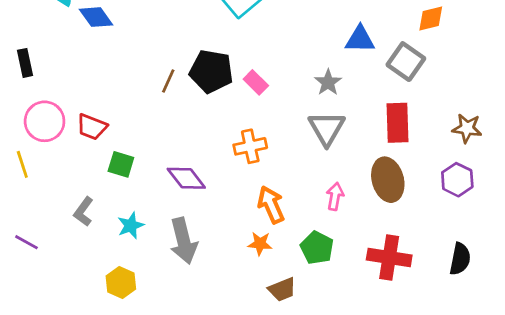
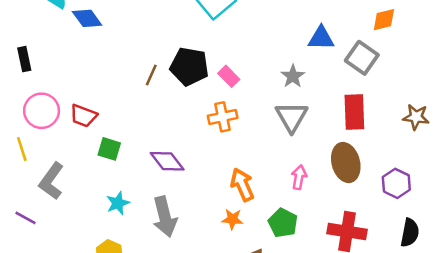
orange cross: (250, 146) -> (223, 117), moved
purple hexagon: (457, 180) -> (396, 183), moved
gray L-shape: (83, 212) -> (51, 181), moved, size x1.4

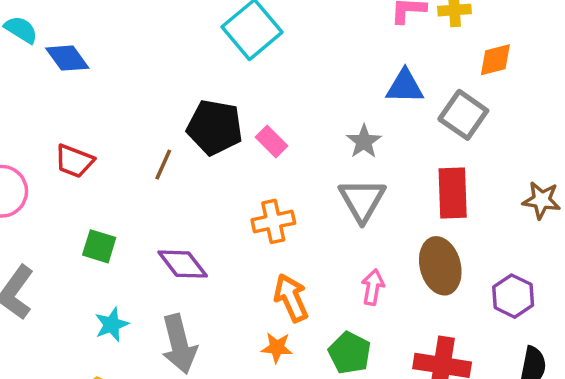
brown line: (151, 75) -> (163, 165), moved
red trapezoid: (83, 116) -> (74, 161), moved
orange cross: (223, 117) -> (273, 221), moved

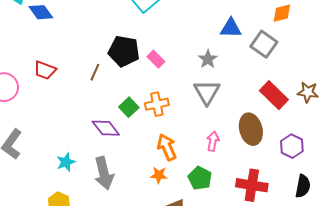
red rectangle: (453, 193) -> (274, 95), moved, turned -44
green square: (99, 246) -> (129, 107), moved, turned 30

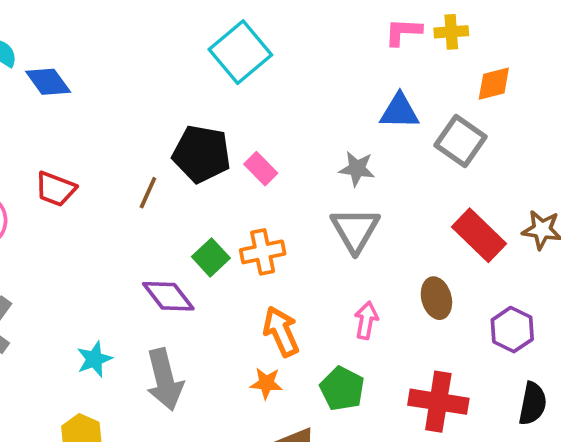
gray star: (208, 59) -> (357, 169), turned -30
brown ellipse: (251, 129) -> (436, 298), size x0.7

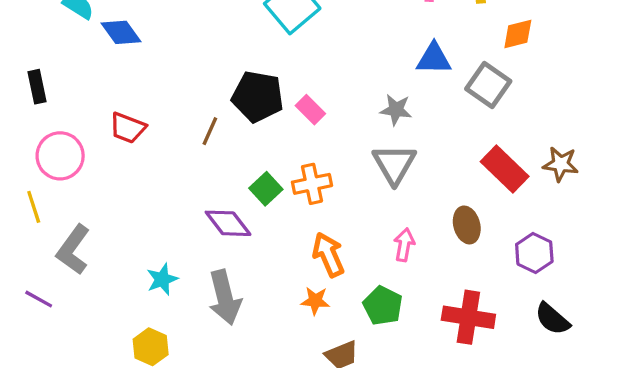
black semicircle: (533, 404) -> (552, 319), turned 120

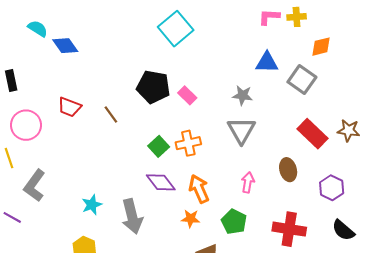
brown line: (210, 131) -> (111, 115), moved, turned -60
purple diamond: (228, 223) -> (161, 182), moved

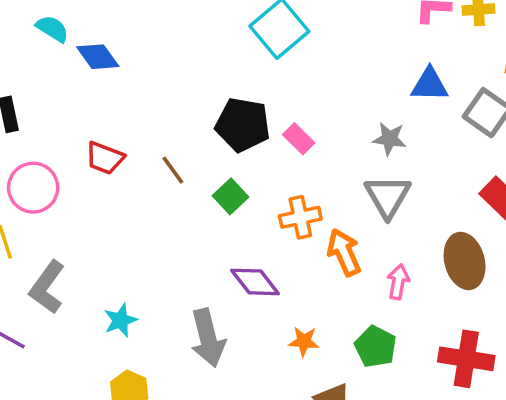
green square: (159, 146) -> (230, 196), moved
brown ellipse: (288, 170) -> (465, 261), size x1.4
orange arrow: (199, 189) -> (344, 252), moved
cyan star: (92, 205) -> (120, 320), moved

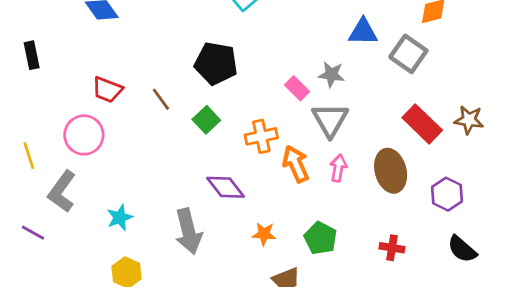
pink rectangle: (299, 139) -> (297, 88), moved
pink circle: (33, 188) -> (84, 135), moved
pink arrow: (398, 282) -> (338, 168), moved
red cross: (466, 359) -> (392, 248), size x0.6

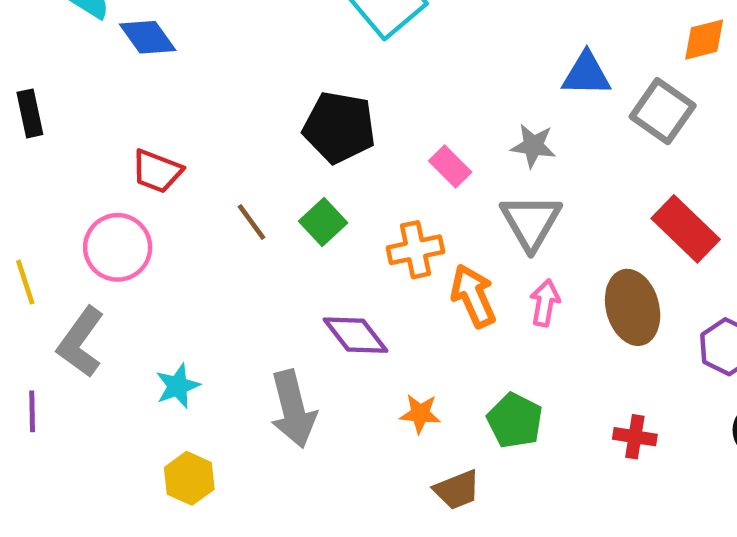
pink rectangle: (297, 88) -> (450, 167), moved
brown line: (161, 99) -> (252, 222), moved
purple line: (33, 233) -> (32, 411), turned 60

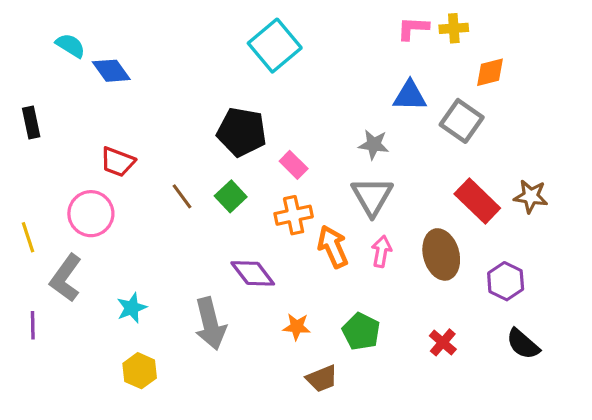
pink rectangle: (450, 167) -> (294, 165), moved
red cross: (635, 437) -> (443, 342), turned 32

